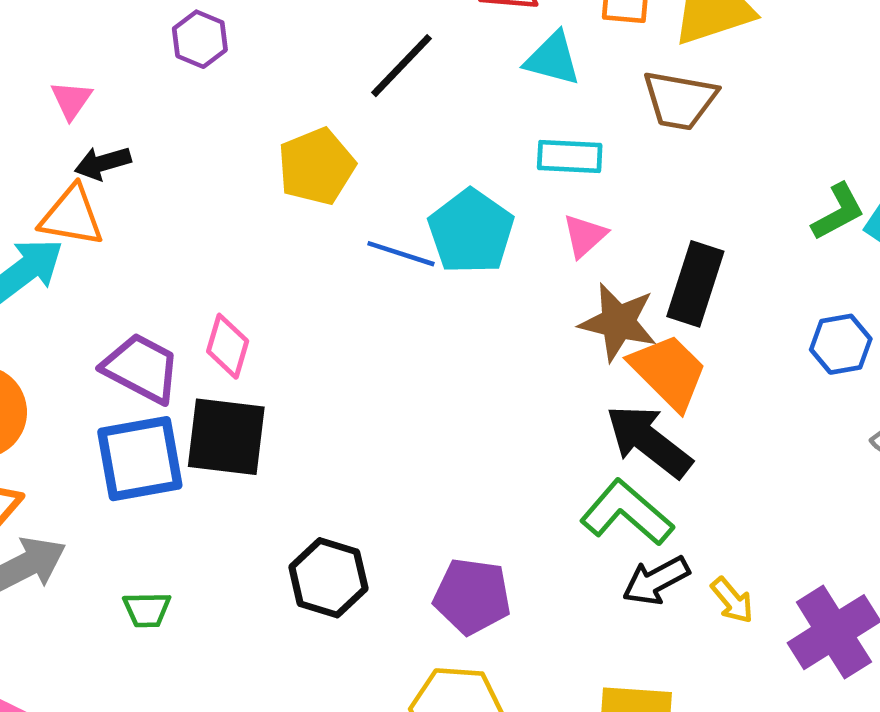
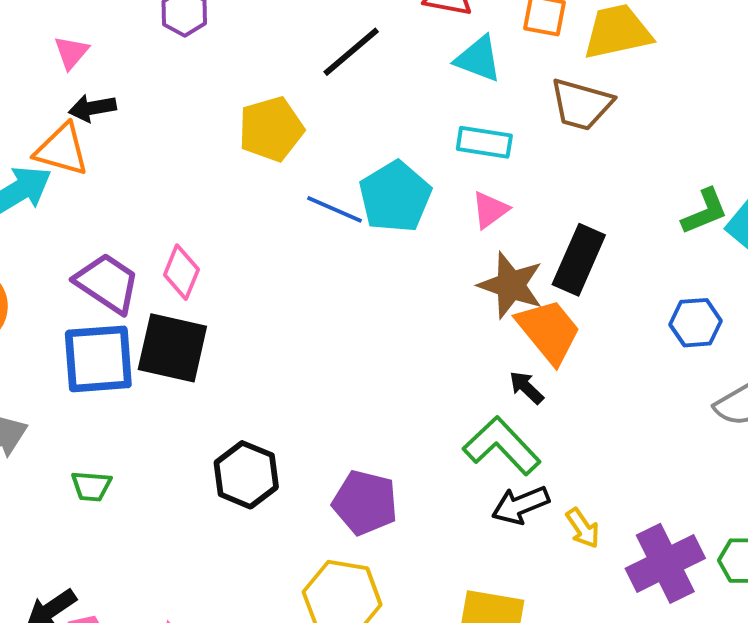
black arrow: (649, 441) -> (526, 388), size x0.5

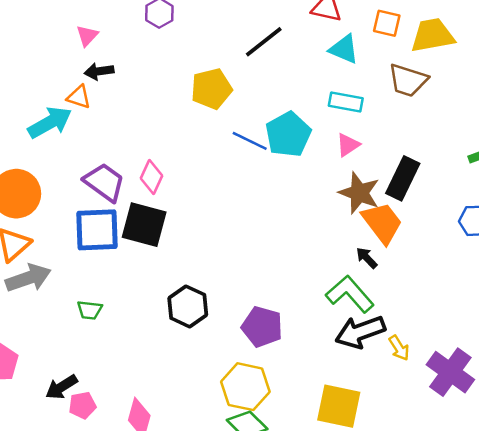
orange triangle: (62, 150) -> (79, 97), size x0.7
black arrow: (520, 505) -> (360, 332), size x1.4
purple cross: (665, 563) -> (450, 372), turned -30

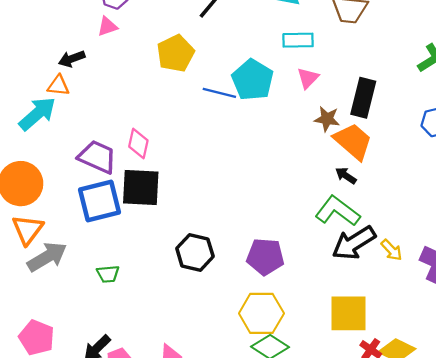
pink triangle: (87, 36) -> (107, 26), moved, turned 40
brown star: (359, 193) -> (327, 119), size x0.7

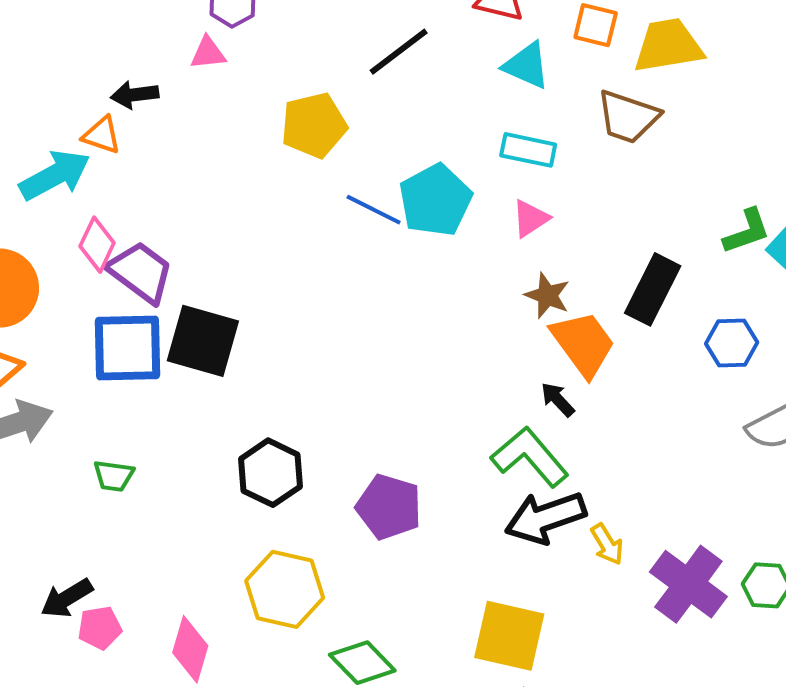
black rectangle: (363, 98) -> (653, 289), moved
pink diamond: (138, 143) -> (97, 245), moved
yellow hexagon: (261, 313) -> (285, 589), moved

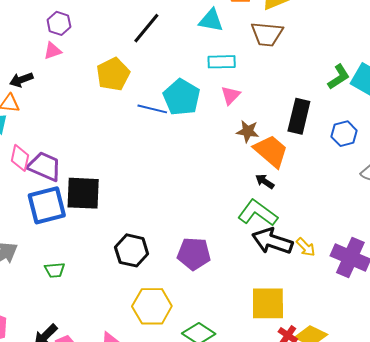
black arrow: (545, 518) -> (272, 241), turned 51

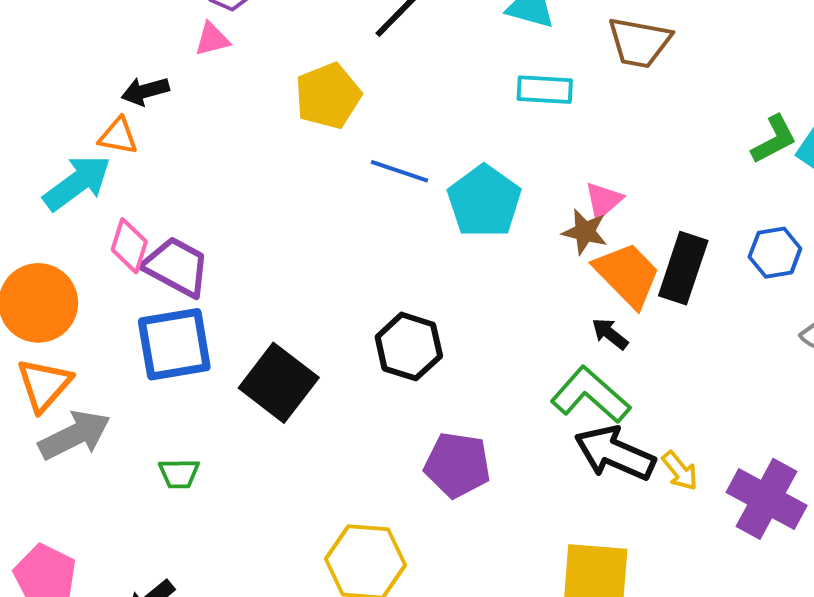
pink triangle: (231, 95) -> (603, 200), moved
cyan pentagon: (182, 97) -> (484, 201), moved
black rectangle: (299, 116) -> (683, 268), moved
black square: (83, 193) -> (279, 383), moved, turned 30
black hexagon: (132, 250) -> (409, 346), moved

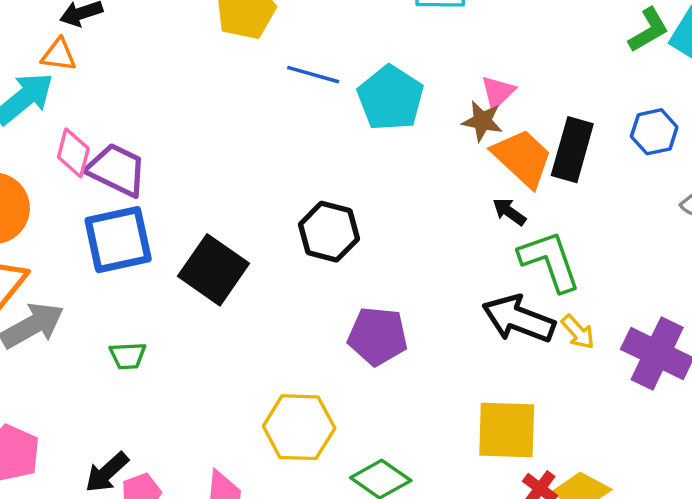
green L-shape: (590, 395) -> (550, 261), moved, turned 32

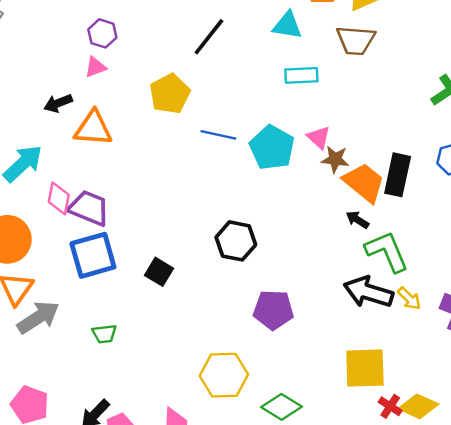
orange triangle: (59, 55) -> (93, 128), moved, size x1.6
pink triangle: (498, 92) -> (319, 137), moved, turned -30
black square: (214, 270) -> (159, 272), size x0.6

